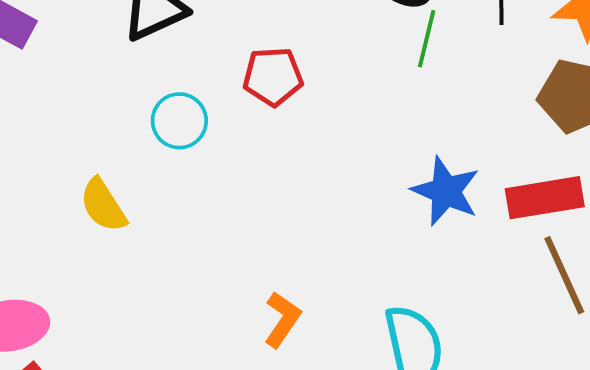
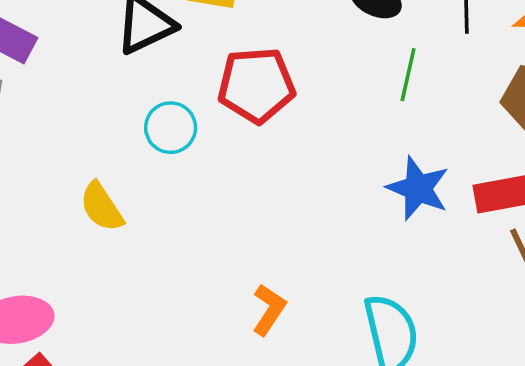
green line: (427, 39) -> (408, 75), moved
red pentagon: (273, 77) -> (256, 85), size x1.4

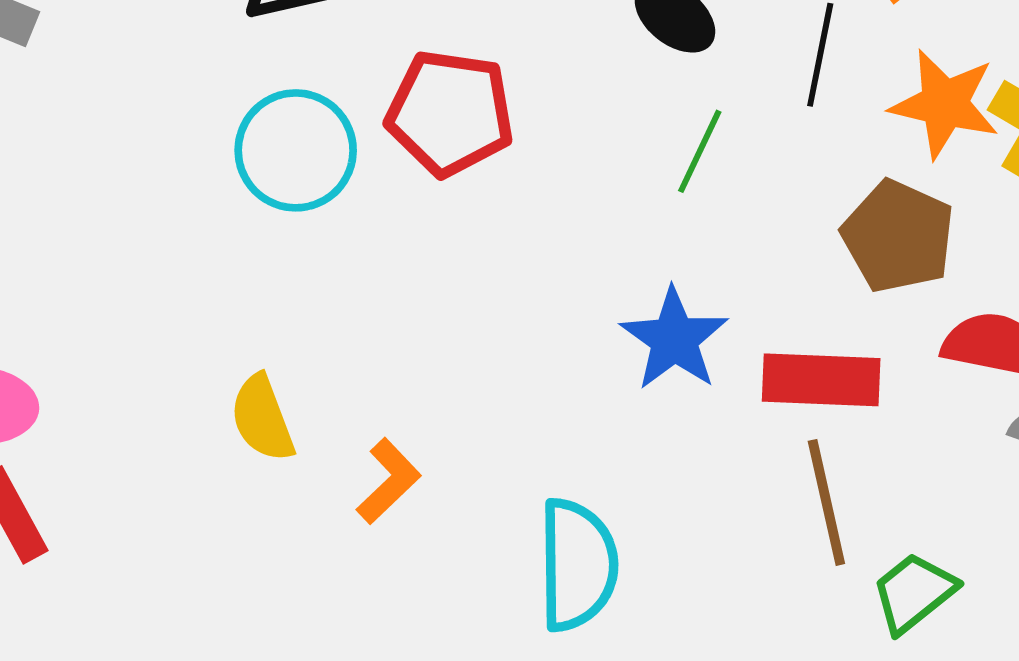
cyan circle: (171, 128) -> (296, 150), size x1.4
yellow semicircle: (102, 207) -> (262, 418), moved

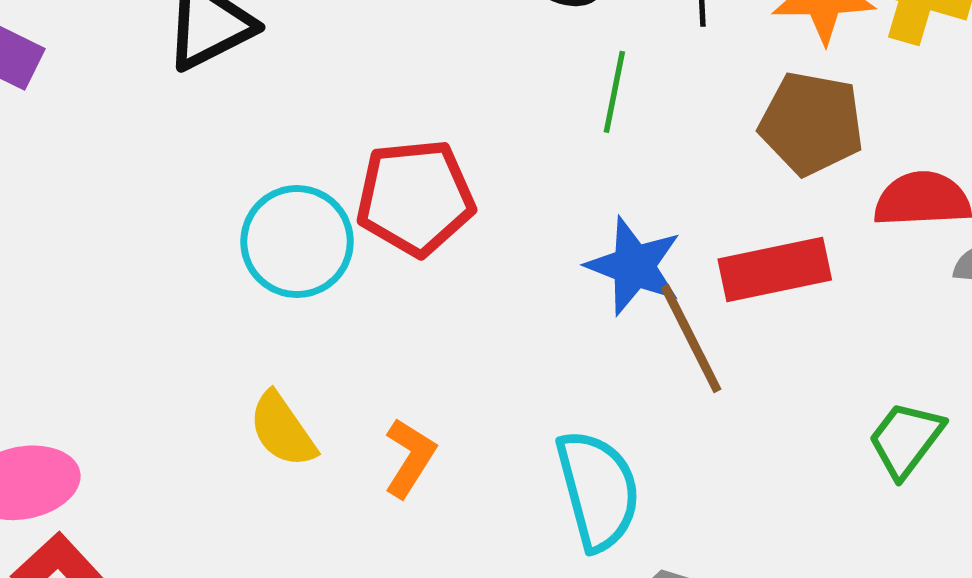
red pentagon: (450, 113) -> (415, 198), moved
cyan circle: (296, 150) -> (297, 242), moved
brown line: (826, 502) -> (691, 338), moved

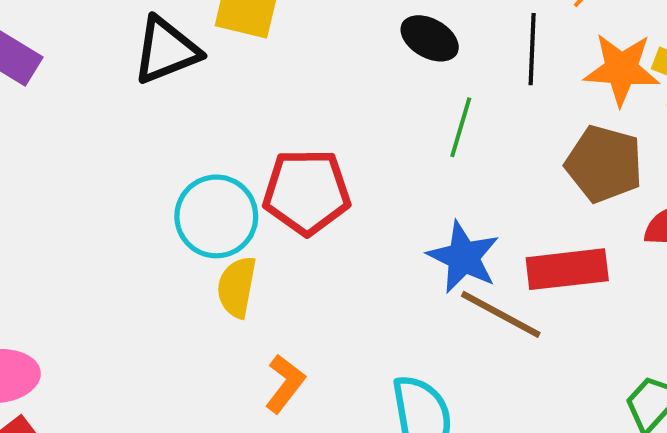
brown line: (691, 338) -> (501, 314), turned -40
yellow semicircle: (282, 430) -> (237, 287), moved, turned 40

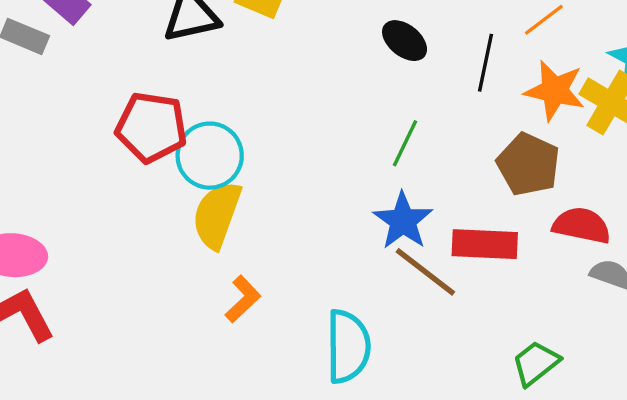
green line: (461, 127) -> (405, 143), moved
red pentagon: (307, 192) -> (151, 127), moved
yellow semicircle: (237, 287) -> (217, 215), size x1.4

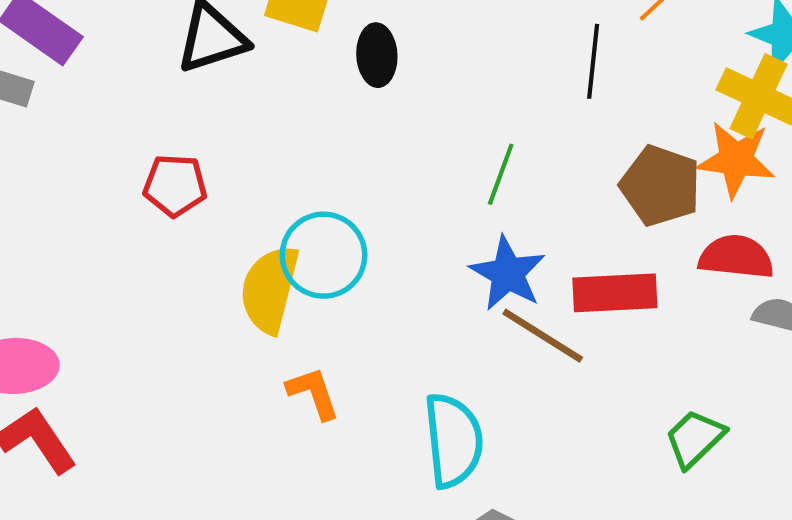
black ellipse: (405, 41) -> (377, 55), moved, turned 54
orange star: (555, 91) -> (736, 160), moved
red pentagon: (151, 127) -> (175, 185), size x0.7
cyan circle: (210, 156) -> (324, 255), moved
orange L-shape: (243, 299) -> (313, 393), turned -60

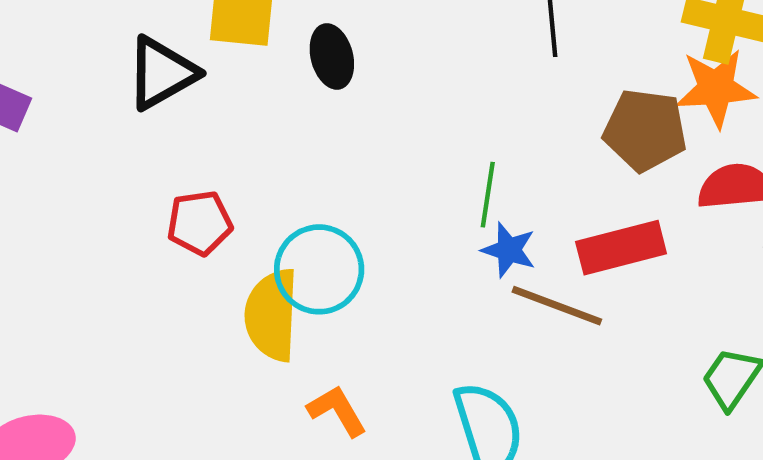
green line: (501, 174) -> (488, 195), moved
red pentagon: (175, 185) -> (200, 223), moved
blue star: (508, 273) -> (509, 250), size x0.7

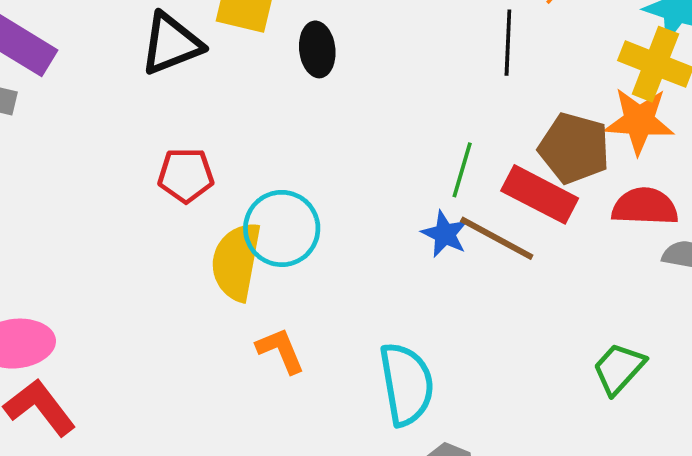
green line: (488, 195) -> (462, 170), moved
red rectangle: (621, 248) -> (540, 194), moved, turned 34
brown line: (557, 306) -> (497, 238), moved

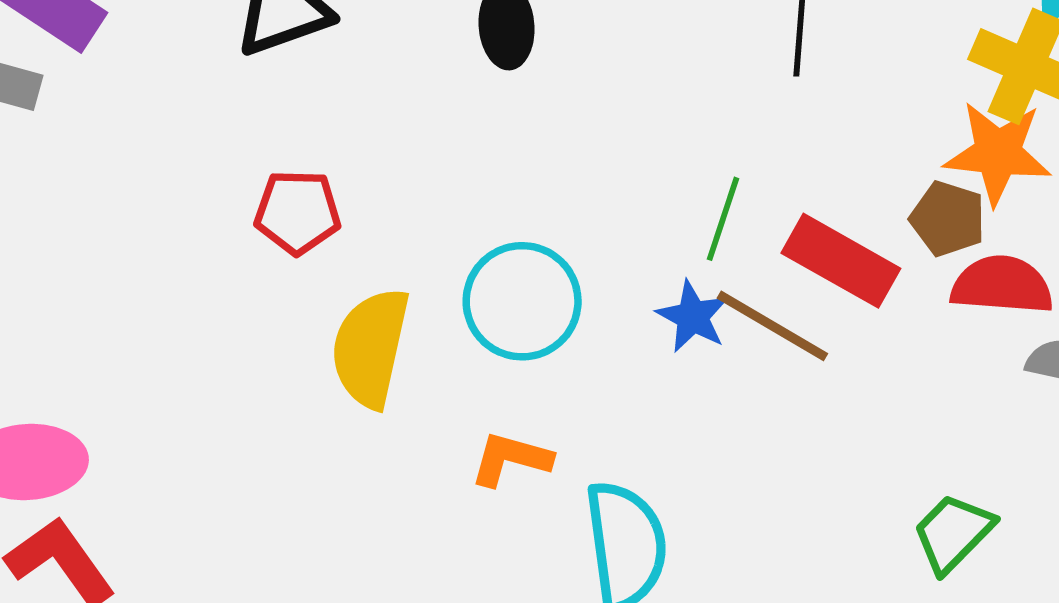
brown pentagon: (574, 148) -> (948, 219), moved, size x0.7
cyan circle: (282, 228) -> (522, 301), moved
orange L-shape: (281, 350) -> (511, 459), moved, turned -54

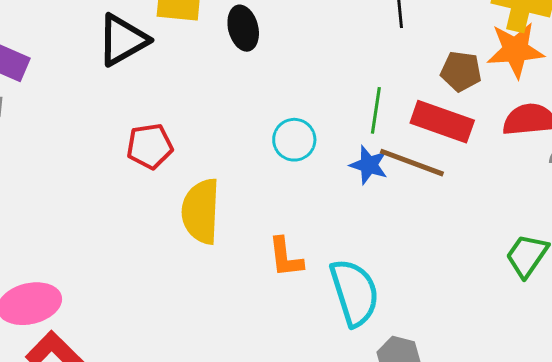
brown pentagon: (948, 219) -> (461, 71), moved
cyan circle: (522, 301) -> (294, 140), moved, size x0.7
orange L-shape: (511, 459) -> (286, 257), turned -102

